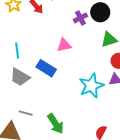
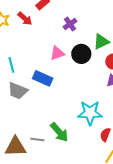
black circle: (100, 12) -> (81, 54), moved
cyan star: (91, 86) -> (90, 113), moved, turned 30
gray line: (26, 113) -> (37, 139), moved

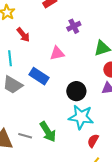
red arrow: (25, 19) -> (23, 35), moved
black circle: (81, 54) -> (76, 91), moved

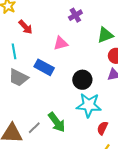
gray line: (25, 136) -> (34, 128), turned -56

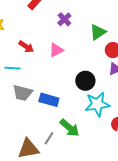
red arrow: (26, 27) -> (26, 47), moved
cyan line: (14, 51) -> (12, 68), turned -63
blue rectangle: (44, 67) -> (49, 100), moved

